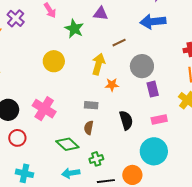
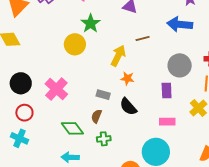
green star: (74, 29) -> (91, 23), moved
gray circle: (142, 66) -> (180, 65), moved
black semicircle: (126, 120) -> (128, 107), moved, turned 144
green cross: (96, 159) -> (104, 139), moved
cyan cross: (24, 173) -> (20, 138), moved

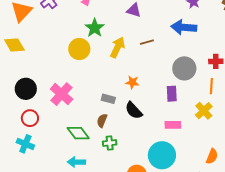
yellow arrow: (118, 56) -> (117, 47), moved

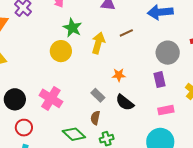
gray rectangle: (108, 99) -> (98, 95), turned 40

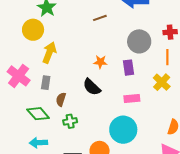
yellow arrow: (98, 43) -> (49, 53), moved
orange star: (119, 75) -> (100, 62), moved
gray rectangle: (98, 95) -> (46, 83), moved, turned 48

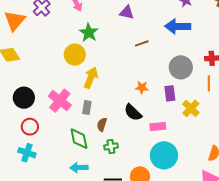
yellow cross: (162, 82) -> (191, 108), moved
pink rectangle: (132, 99) -> (158, 126), moved
green diamond: (38, 114) -> (79, 139), turned 30

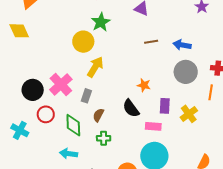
blue arrow: (178, 26) -> (182, 45), moved, size x0.7
purple rectangle: (170, 93) -> (165, 106), moved
black circle: (24, 98) -> (33, 90), moved
red circle: (30, 127) -> (46, 114), moved

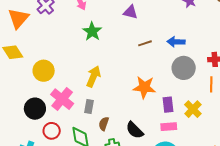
yellow circle: (83, 42) -> (44, 71), moved
orange star: (144, 85) -> (144, 87), size x1.6
black semicircle: (131, 108) -> (135, 130), moved
pink rectangle: (153, 126) -> (169, 127), moved

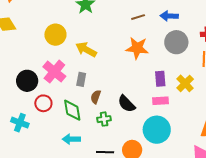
yellow circle: (44, 71) -> (55, 35), moved
yellow arrow: (93, 77) -> (86, 50), turned -85
orange star: (144, 87) -> (137, 48), moved

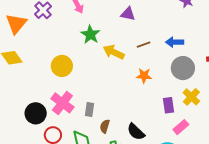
orange star: (137, 48) -> (144, 76), size x0.7
yellow arrow: (86, 50) -> (114, 52), moved
yellow cross: (185, 83) -> (191, 97), moved
pink rectangle: (161, 101) -> (181, 127), moved, turned -35

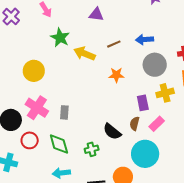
yellow cross: (191, 97) -> (165, 93), turned 36
brown semicircle: (105, 126) -> (135, 124), moved

